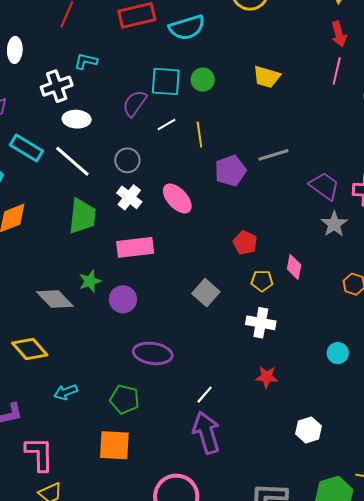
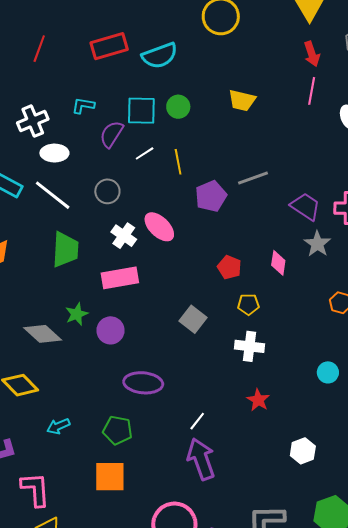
cyan L-shape: (86, 61) -> (83, 106), moved
white cross: (129, 197) -> (124, 236), moved
pink diamond: (294, 267) -> (278, 263), moved
red star: (267, 377) -> (258, 400), turned 30

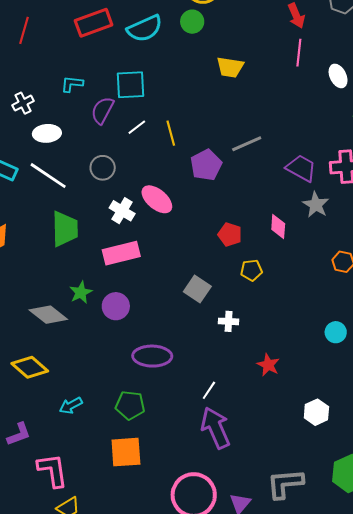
green circle: (178, 107) -> (192, 22), moved
white cross: (33, 121) -> (23, 103), size x0.7
white cross: (249, 346) -> (229, 321), moved, size x0.7

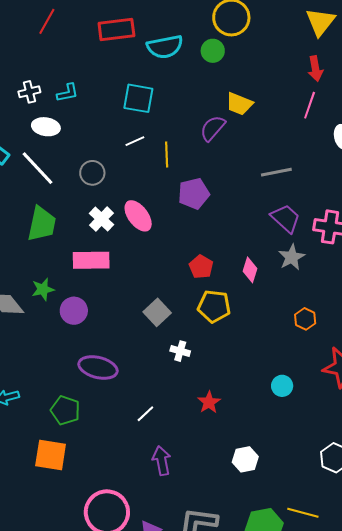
cyan L-shape: (72, 84) -> (68, 93), moved, turned 150
purple semicircle: (102, 110) -> (213, 128), moved
gray line: (247, 144) -> (276, 172), moved
yellow pentagon: (251, 270) -> (214, 306), size x1.5
purple arrow: (216, 428) -> (162, 461), moved, size x0.7

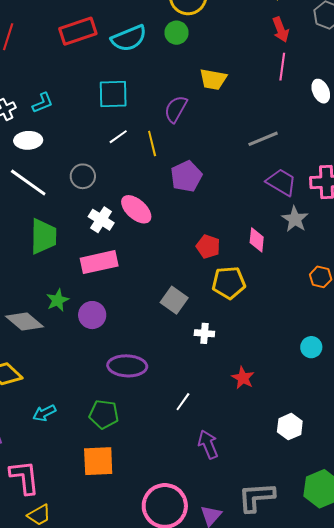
purple semicircle: (213, 128) -> (176, 109), moved

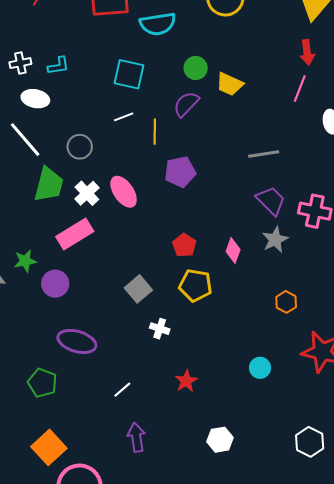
green circle: (176, 33) -> (196, 68), moved
green trapezoid: (43, 236) -> (49, 185), moved
pink rectangle: (99, 262) -> (75, 234), turned -33
orange square: (98, 461) -> (49, 447), moved, turned 36

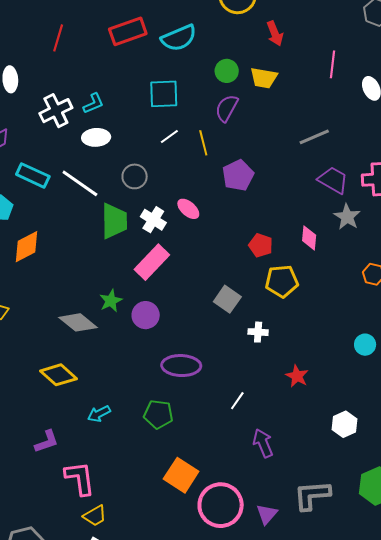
red arrow: (307, 52) -> (275, 33), moved
white cross: (20, 63) -> (56, 111), size x1.5
white ellipse: (35, 99) -> (96, 137), moved
pink ellipse: (124, 192) -> (188, 209), size x0.7

